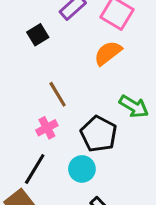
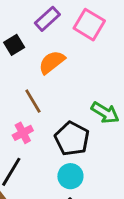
orange semicircle: (108, 53) -> (52, 62), moved
cyan circle: (82, 169) -> (70, 176), moved

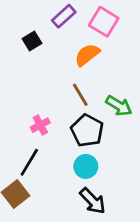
orange semicircle: (52, 62) -> (87, 55), moved
brown line: (33, 101) -> (80, 95), moved

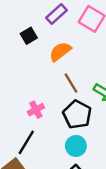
orange semicircle: (87, 55) -> (60, 52), moved

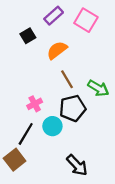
black pentagon: (77, 115) -> (73, 108), turned 30
cyan circle: (76, 146) -> (52, 126), moved

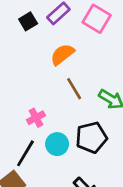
black square: (28, 36) -> (28, 21), moved
black pentagon: (73, 108) -> (91, 137), moved

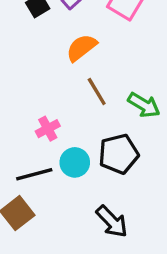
black line: (25, 153) -> (34, 174), turned 44

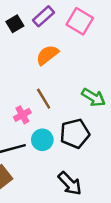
brown line: (97, 92) -> (44, 99), moved

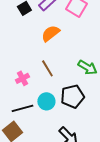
pink cross: (22, 115) -> (22, 78), moved

